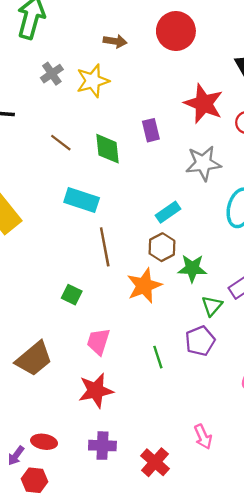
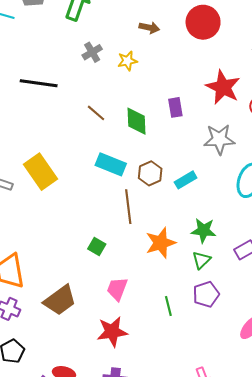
yellow star: (93, 81) -> (127, 61), size x0.7
brown hexagon: (162, 247) -> (150, 173), moved
green triangle: (212, 306) -> (201, 260), moved

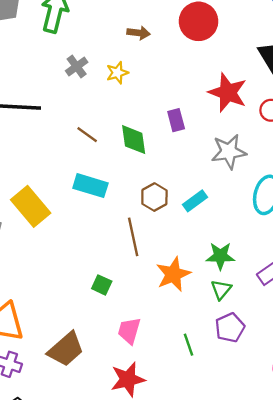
cyan rectangle: (111, 164) -> (90, 186), moved

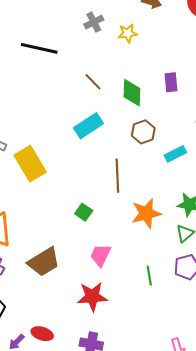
cyan rectangle: (90, 186) -> (88, 126), turned -60
brown hexagon: (154, 197) -> (143, 132), moved
yellow rectangle: (31, 206) -> (30, 164), moved

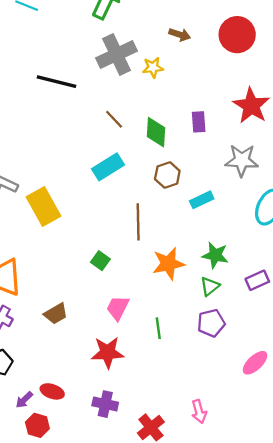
gray cross: (94, 22) -> (117, 54), size x1.8
brown trapezoid: (44, 262) -> (56, 314), size x0.7
green line: (149, 276) -> (158, 328), moved

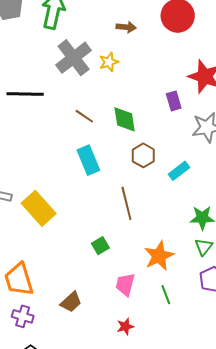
purple rectangle: (199, 122) -> (174, 101), moved
cyan rectangle: (108, 167) -> (88, 160), turned -68
green square: (100, 261) -> (100, 246), turned 36
orange star: (168, 264) -> (159, 256), moved
red star: (108, 352) -> (125, 327), size x0.6

